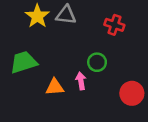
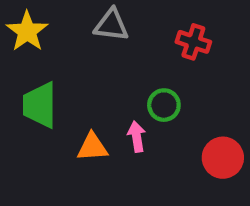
yellow star: (37, 16) -> (27, 31), moved
green trapezoid: (24, 62) -> (40, 105), turned -72

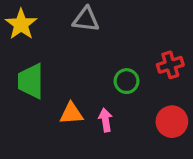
red cross: (193, 42) -> (170, 65), moved, turned -35
pink arrow: (137, 137) -> (105, 120), moved

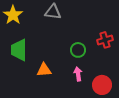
pink arrow: (105, 120) -> (78, 74), moved
red circle: (172, 122) -> (102, 85), moved

